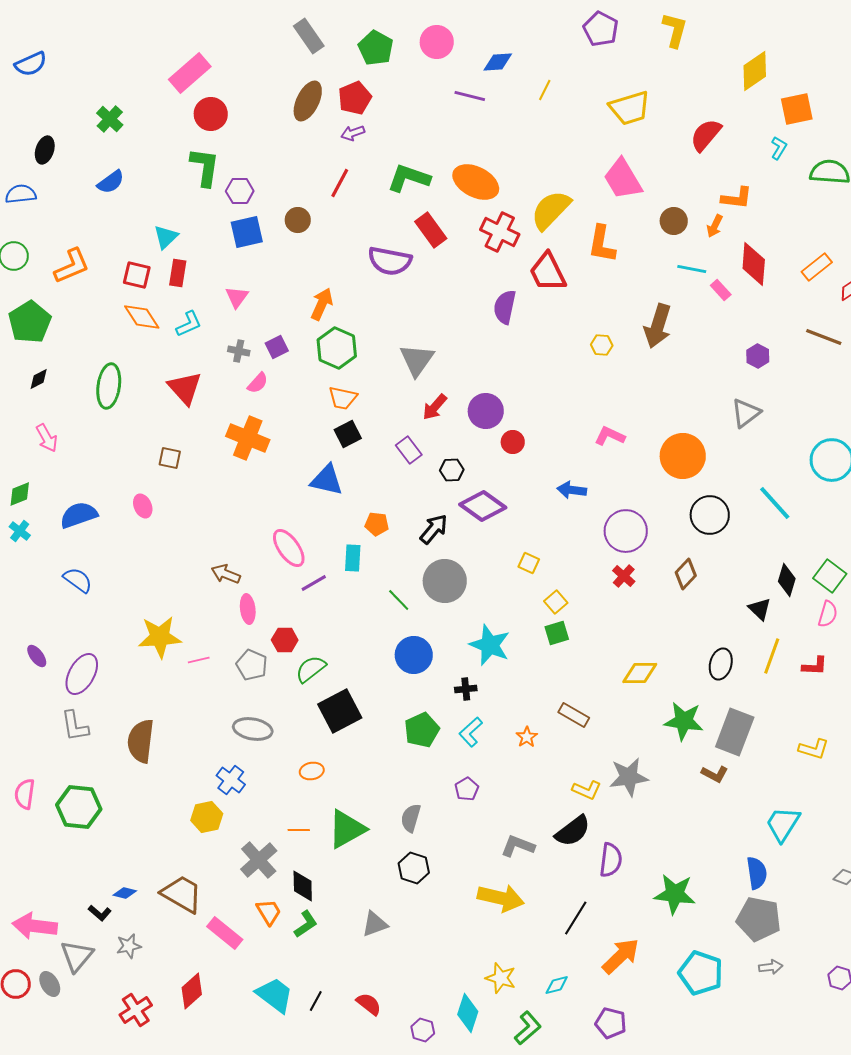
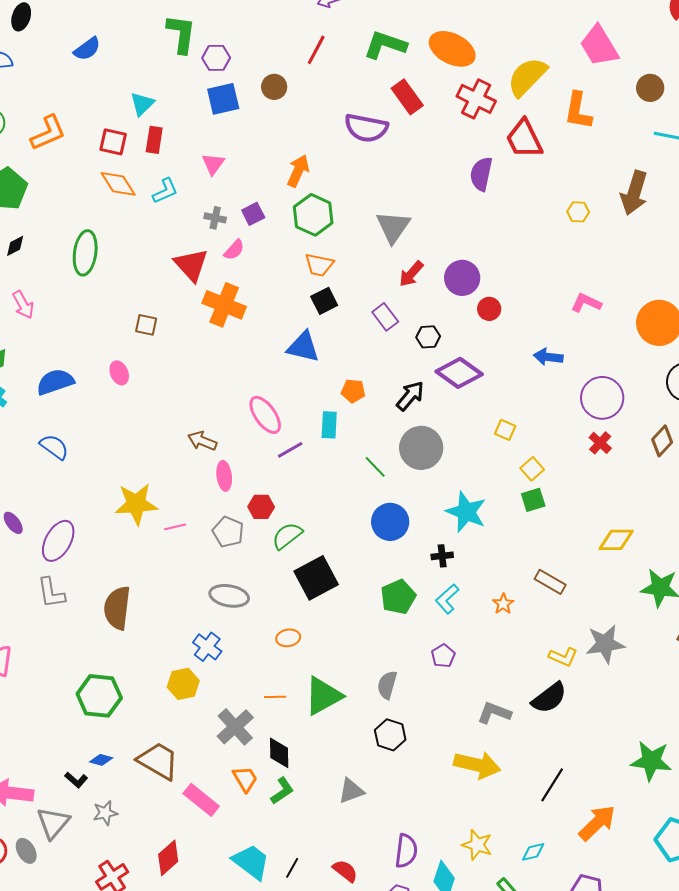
red triangle: (185, 388) -> (191, 265), moved
green hexagon: (79, 807) -> (99, 696), moved
purple semicircle: (611, 860) -> (406, 851), moved

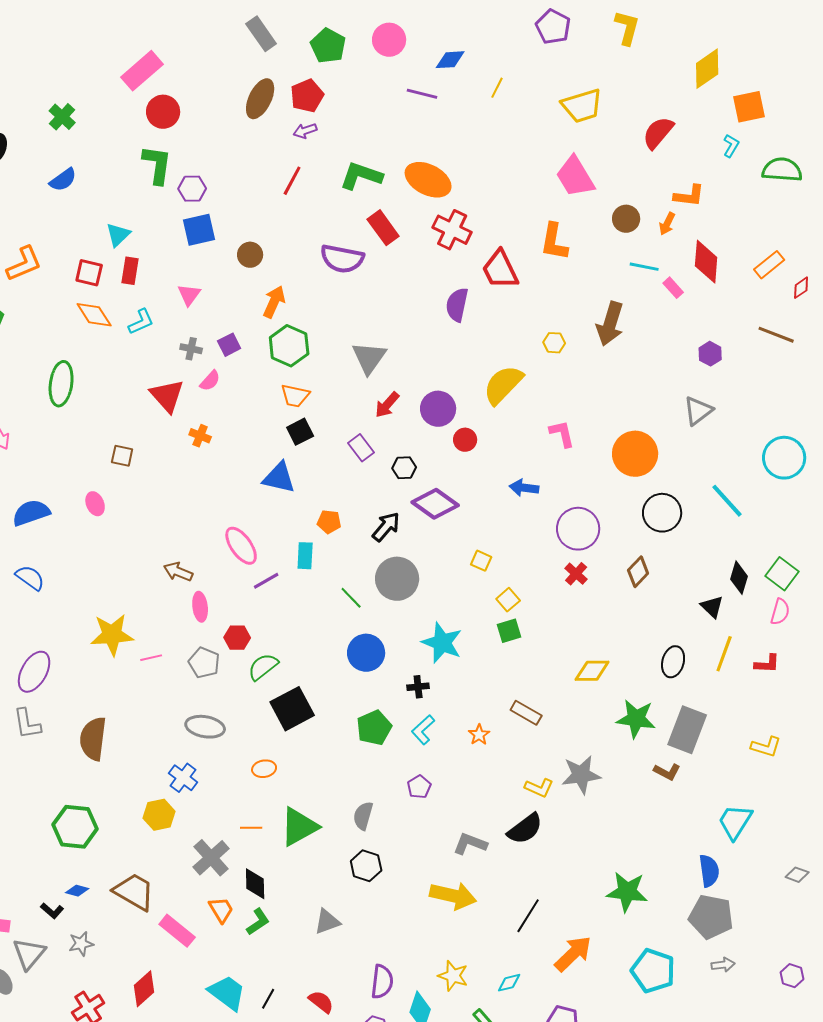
yellow semicircle: (527, 77) -> (503, 385), moved
brown circle: (274, 87) -> (250, 255), moved
pink L-shape: (586, 303) -> (562, 434), turned 52
orange cross: (224, 305) -> (200, 436), size x0.5

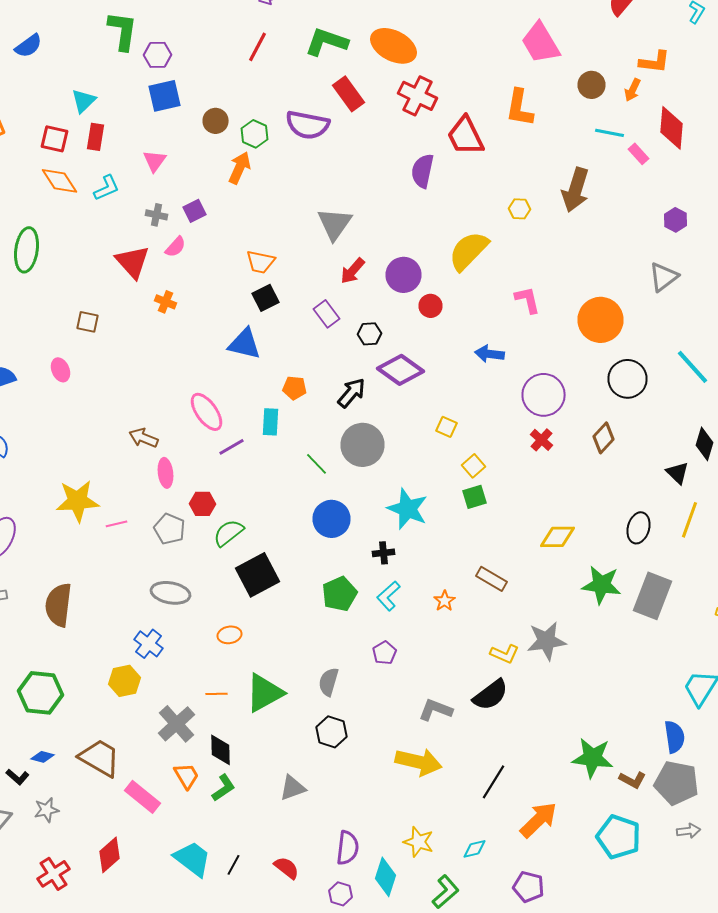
green hexagon: (289, 346) -> (254, 134), moved, size x0.7
brown L-shape: (667, 772) -> (632, 780), moved

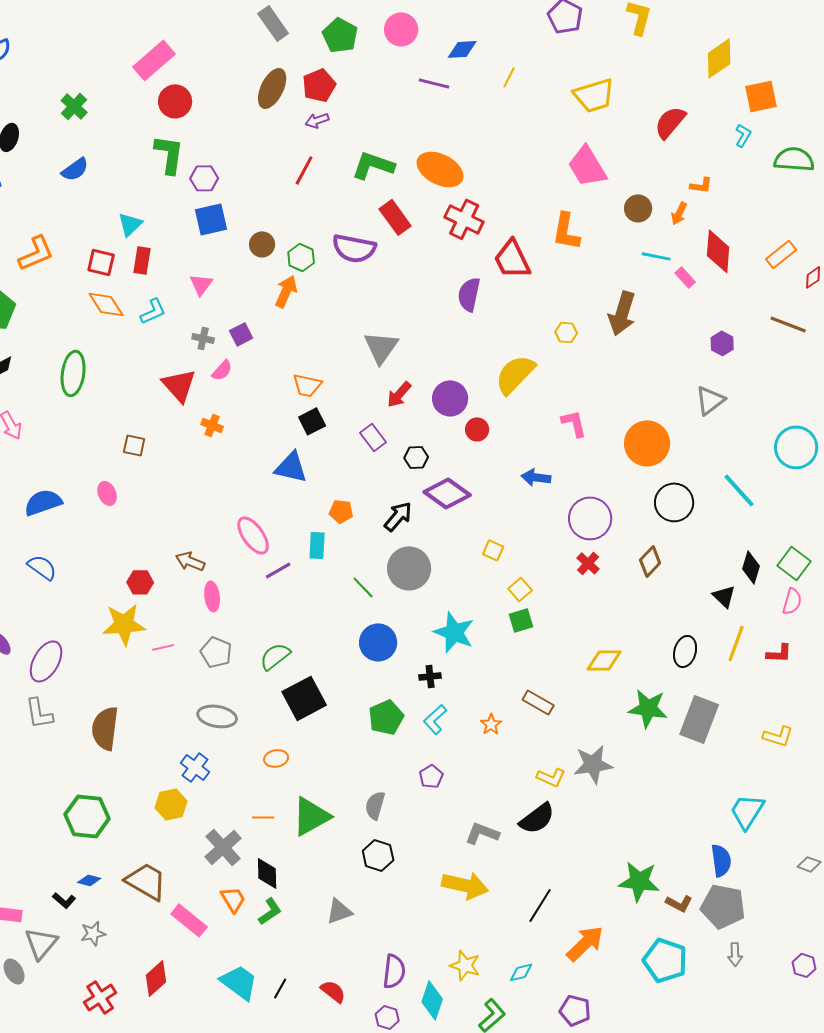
orange L-shape: (654, 62) -> (701, 185), size x0.7
red hexagon: (202, 504) -> (140, 582), moved
gray arrow: (688, 831) -> (735, 954), turned 95

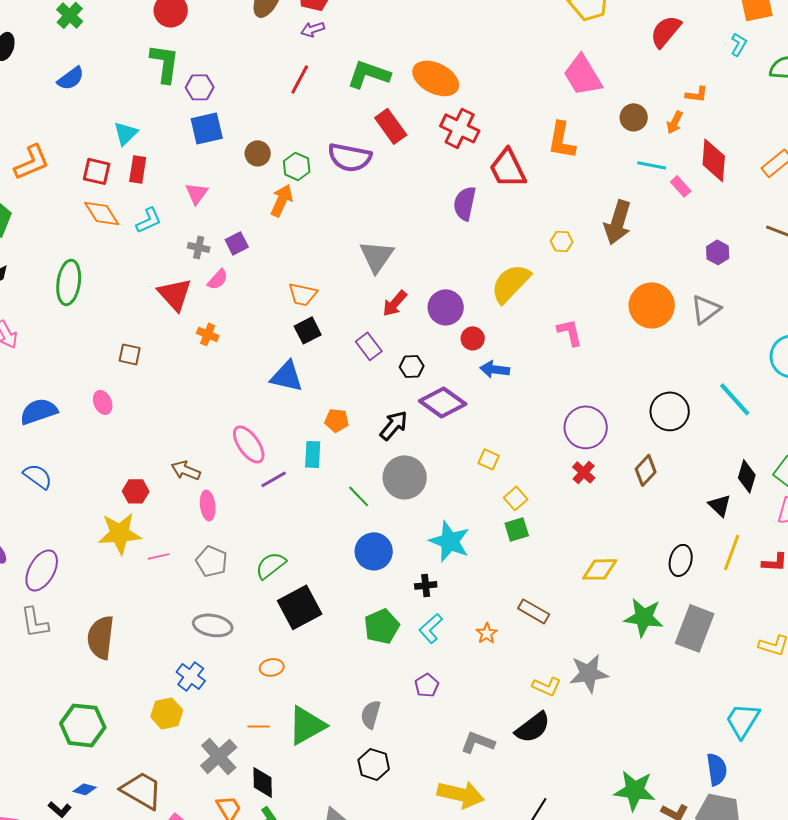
orange circle: (647, 443) -> (652, 305), moved
blue arrow: (536, 477) -> (495, 369), moved

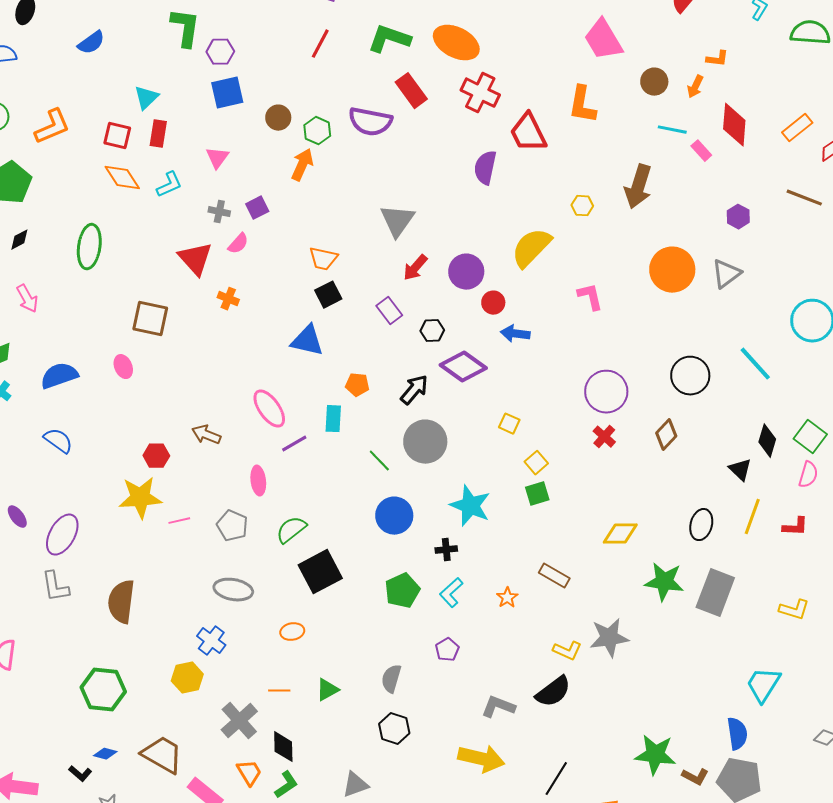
brown square: (130, 354) -> (150, 319), size x1.6
pink ellipse: (208, 505) -> (258, 481), moved
green triangle: (307, 725) -> (327, 690), size x0.6

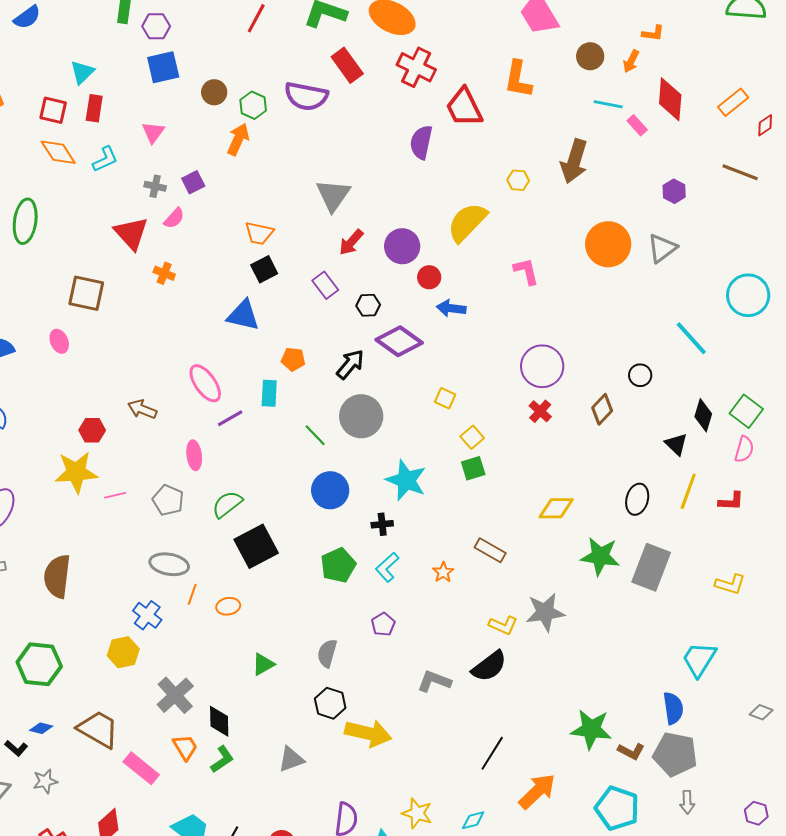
black circle: (690, 376) -> (640, 375), moved, size x0.6
orange line: (279, 691) -> (192, 594), moved, turned -70
yellow arrow: (481, 759) -> (368, 733), moved

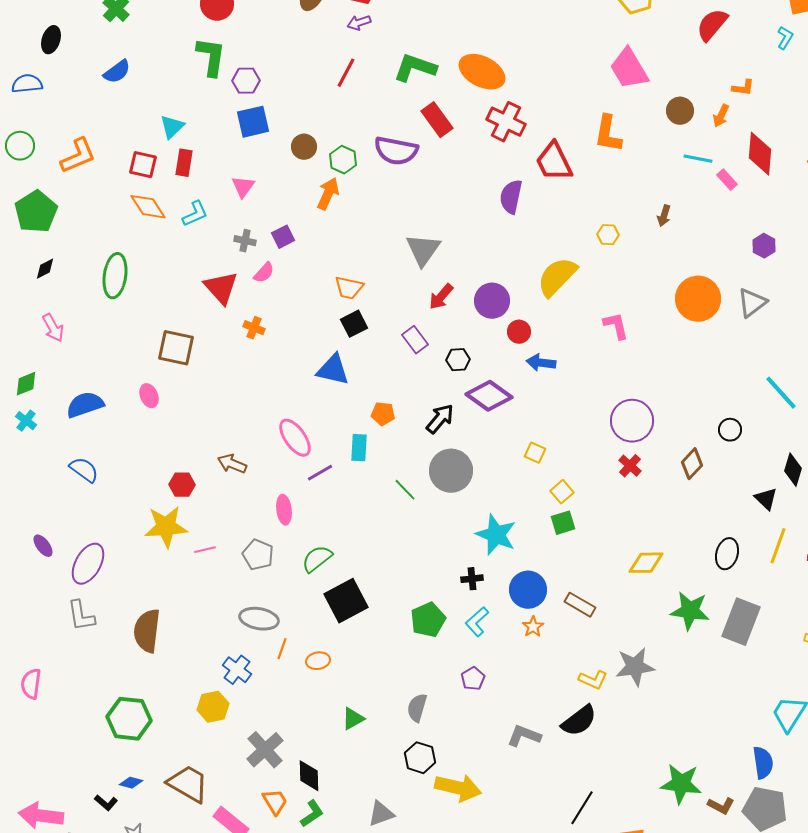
brown arrow: (574, 161) -> (664, 216), size x0.5
blue circle: (330, 490) -> (528, 590), moved

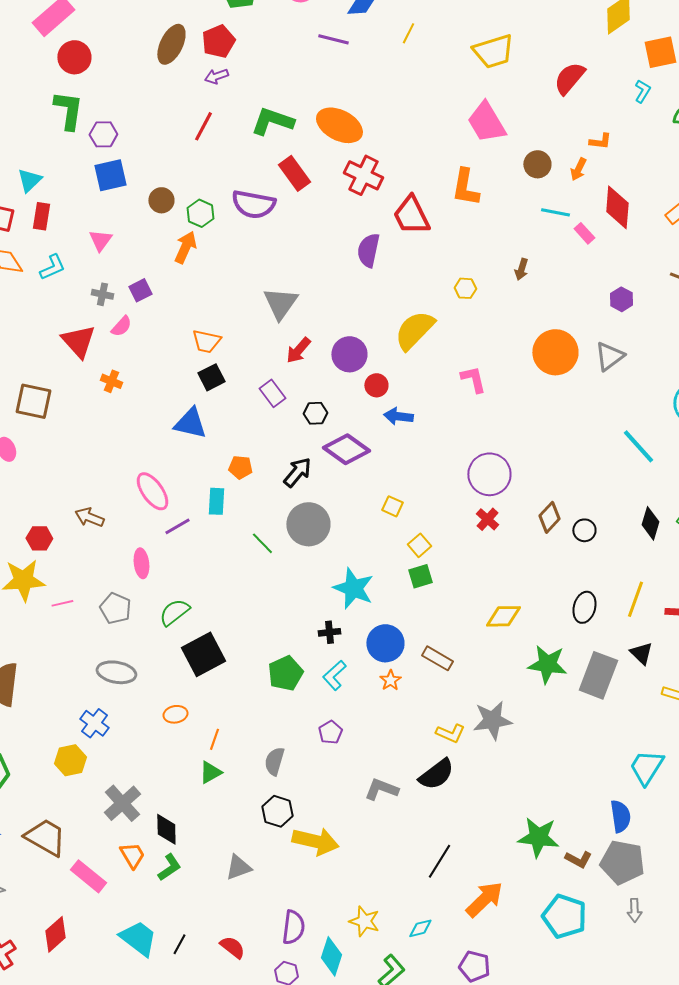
black circle: (730, 430) -> (584, 530), moved
black triangle: (766, 499) -> (641, 653), moved
orange line: (282, 649) -> (214, 739), moved

